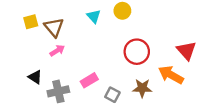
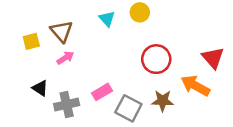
yellow square: (31, 22) -> (31, 41), moved
gray square: (112, 95) -> (128, 108), size x1.5

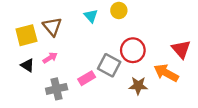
yellow square: (31, 41) -> (26, 35), size x1.5
pink arrow: (65, 58) -> (50, 58), moved
black triangle: (40, 88) -> (28, 65), moved
gray square: (128, 108) -> (109, 65), moved

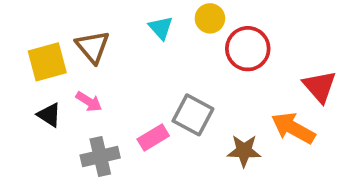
red circle: (133, 50) -> (248, 49), moved
pink arrow: (50, 58) -> (89, 102), turned 64

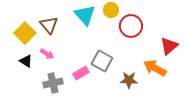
cyan triangle: (161, 28) -> (85, 15), size x1.6
yellow square: (47, 62) -> (25, 33), turned -30
red triangle: (320, 86) -> (169, 46), turned 30

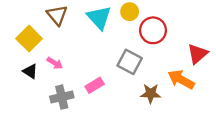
brown triangle: (49, 25) -> (57, 15), moved
gray square: (102, 61) -> (130, 62), moved

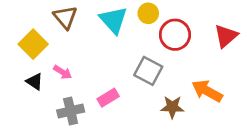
red triangle: (197, 54) -> (226, 36), moved

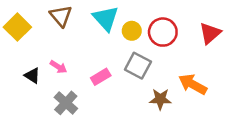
yellow circle: (148, 13) -> (132, 31), moved
yellow square: (33, 44) -> (17, 27), moved
pink rectangle: (108, 98) -> (101, 77), moved
gray cross: (71, 111) -> (66, 103), turned -35

